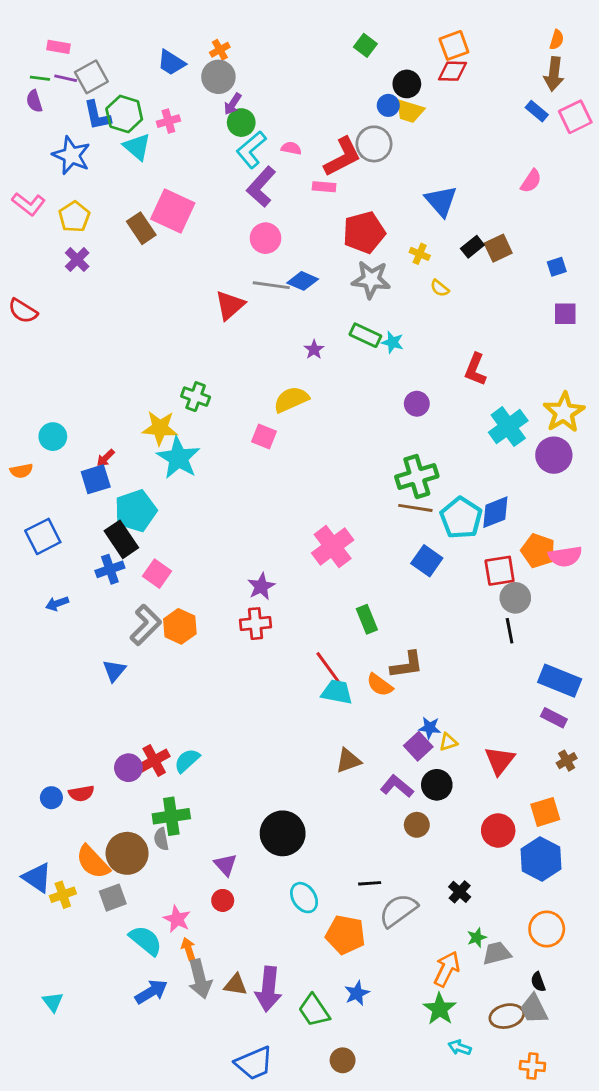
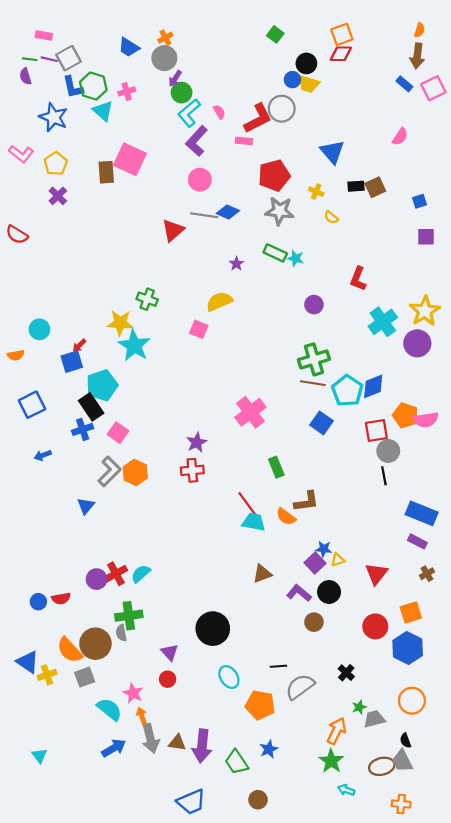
pink semicircle: (291, 148) -> (219, 112), turned 48
brown rectangle: (141, 228) -> (106, 172), turned 30
black rectangle: (472, 247) -> (356, 186), turned 35

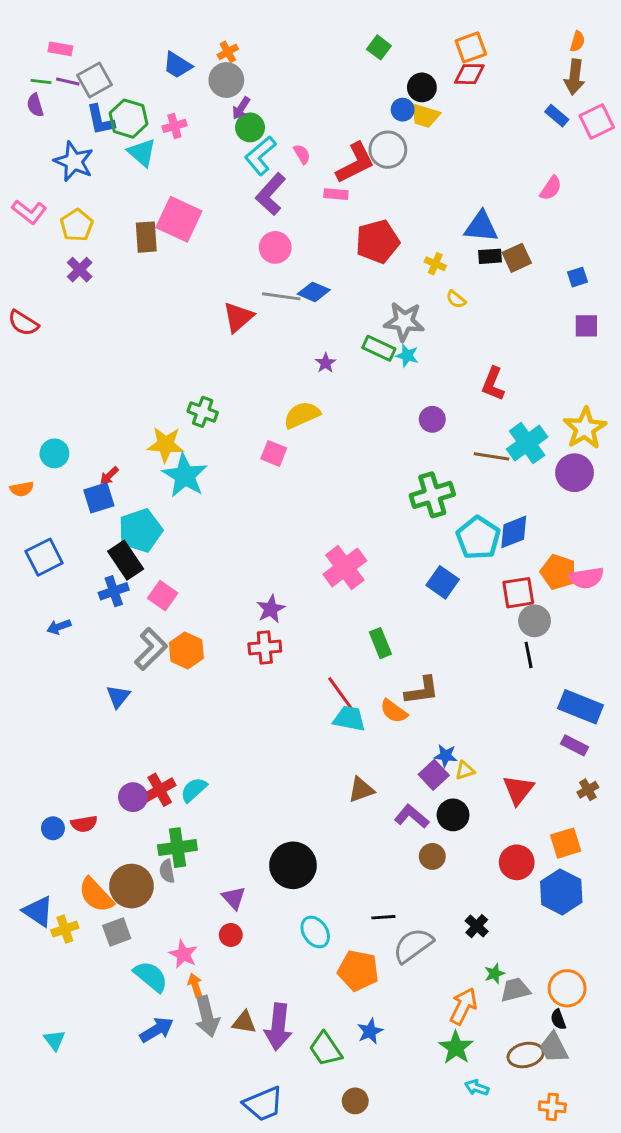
blue triangle: (332, 152) -> (481, 227), moved, turned -44
gray star: (280, 211) -> (404, 322), moved
brown line: (313, 383) -> (492, 456), moved
orange circle: (412, 701) -> (567, 988), moved

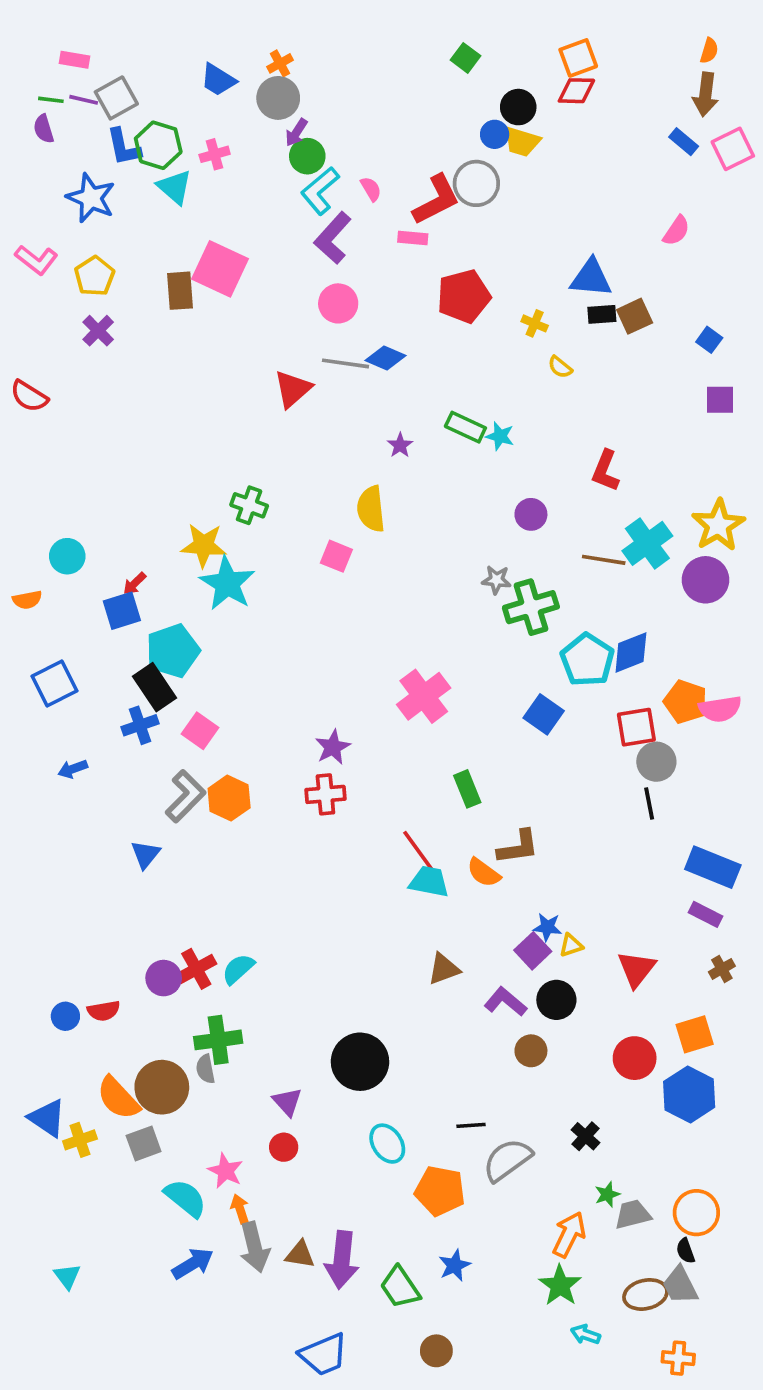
blue square: (577, 277) -> (709, 340), turned -36
gray star: (404, 322) -> (496, 580), moved, size x0.6
yellow semicircle: (302, 415) -> (371, 509), turned -72

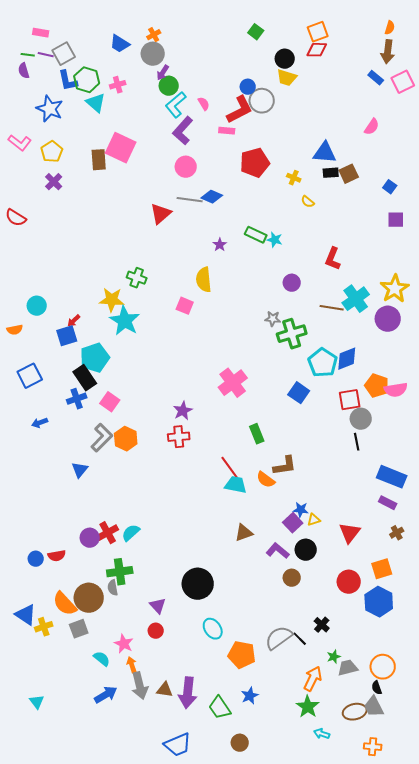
blue circle: (495, 134) -> (248, 87), moved
black line: (471, 1125) -> (300, 639), moved, turned 49
cyan semicircle: (185, 1198) -> (102, 659), size x0.7

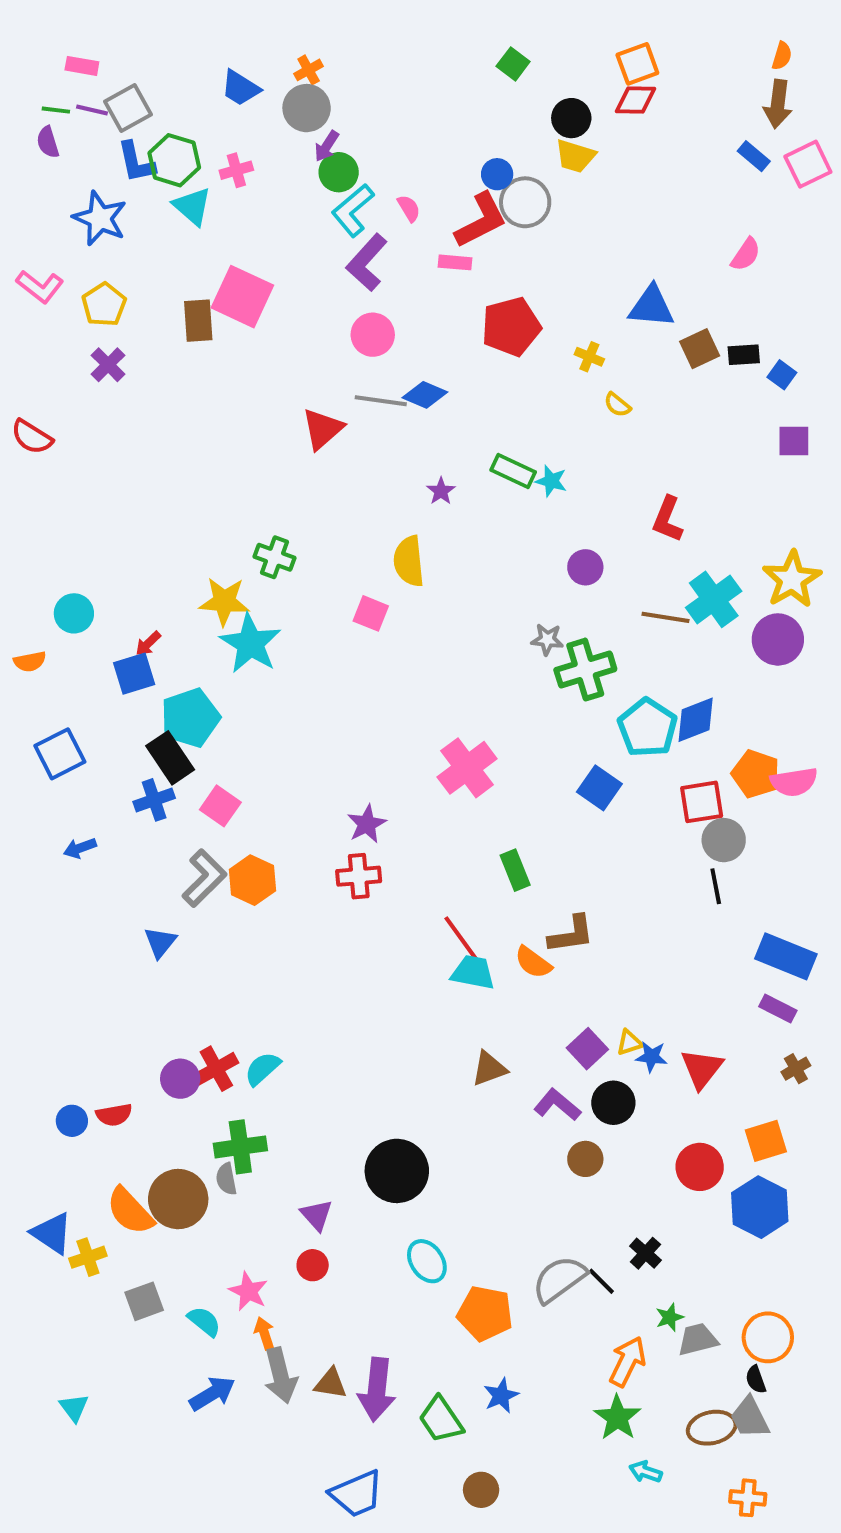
black rectangle: (331, 173) -> (744, 355), moved
blue star: (301, 510) -> (651, 1057), moved
gray square: (79, 629) -> (144, 1301), moved

